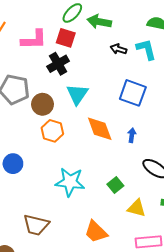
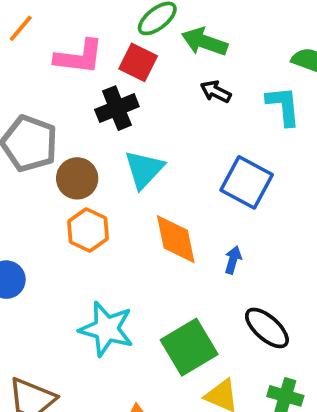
black arrow: (118, 49) -> (216, 92), moved
green square: (115, 185) -> (189, 347), size x1.8

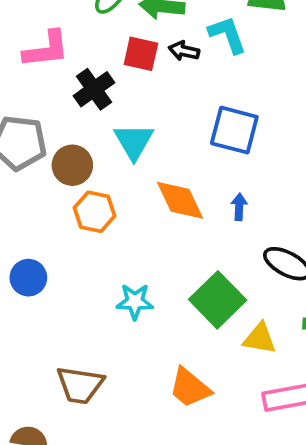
red square: (138, 62) -> (141, 54), moved
cyan L-shape: (283, 106) -> (227, 35), moved
cyan star: (106, 329) -> (135, 302), size x0.7

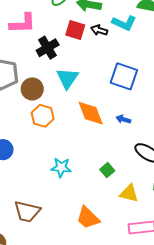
cyan L-shape: (227, 35) -> (124, 23), turned 130
blue arrow: (239, 207) -> (123, 119), turned -80
green square: (218, 300) -> (107, 170), size x0.5

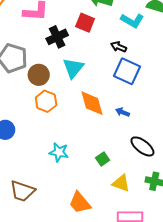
black arrow: (99, 30) -> (119, 47), moved

